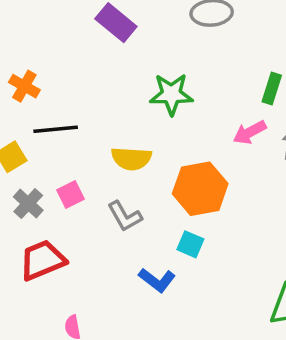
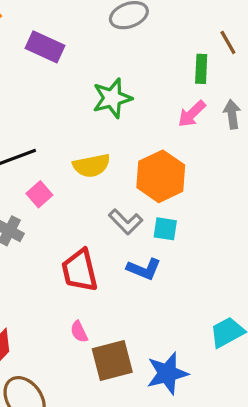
pink square: (71, 195) -> (39, 194), moved
gray L-shape: (125, 216) -> (126, 222), moved
red trapezoid: (42, 260) -> (80, 270), moved, turned -66

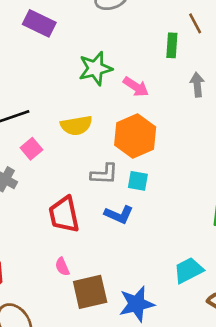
pink arrow: (192, 114) -> (136, 87), moved, turned -105
gray L-shape: (126, 222) -> (104, 174), turned -44

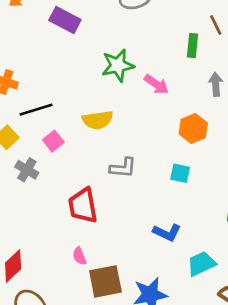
orange hexagon: (135, 136) -> (193, 129), moved, size x0.7
cyan square: (138, 181) -> (180, 173), moved
blue L-shape: (119, 215) -> (167, 232), moved

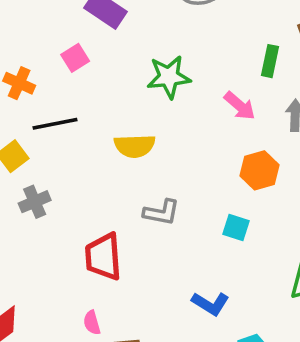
pink arrow: (156, 84) -> (240, 106), moved
pink square: (53, 141) -> (75, 58), moved
gray cross: (27, 170) -> (35, 202), turned 30

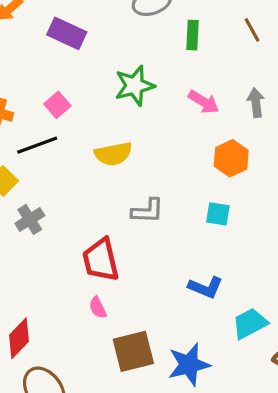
pink square: (75, 58) -> (57, 105), moved
green rectangle: (270, 61) -> (192, 35), moved
pink semicircle: (92, 323) -> (98, 308), moved

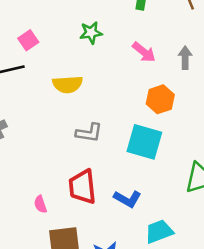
green star: (135, 86) -> (91, 33), size x0.7
cyan square: (218, 214) -> (144, 142), size x1.8
red trapezoid: (101, 260) -> (82, 187), moved

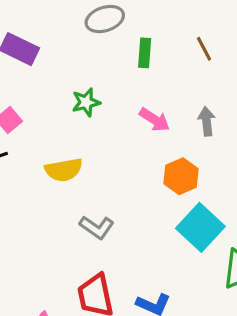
gray L-shape: (89, 133) -> (97, 227), turned 32
cyan square: (144, 142) -> (200, 227), moved, turned 33

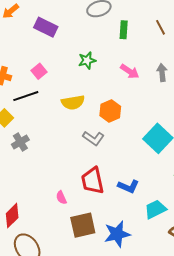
orange hexagon: (181, 176) -> (110, 111), moved

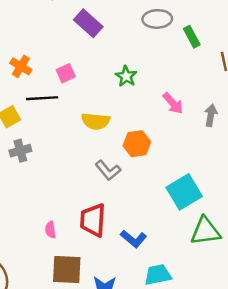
green rectangle: (124, 30) -> (192, 37), moved, turned -48
green star: (87, 60) -> (126, 76), turned 30

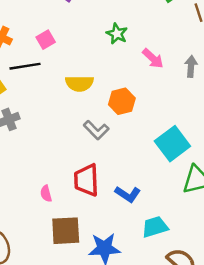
green star: (126, 76) -> (117, 34), moved

